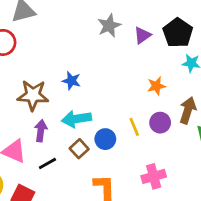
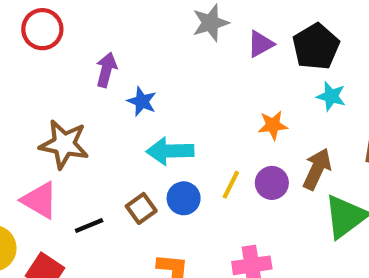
brown star: (33, 95) -> (64, 144), moved
cyan arrow: (76, 119) -> (170, 151), moved
yellow line: (134, 127) -> (231, 185), turned 42
purple arrow: (41, 131) -> (106, 70), moved

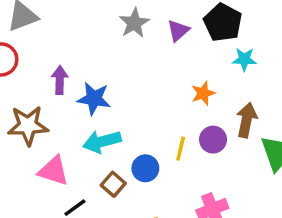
blue star: (142, 101) -> (94, 99), size x1.4
brown star: (64, 144) -> (28, 125), moved
cyan arrow: (170, 151) -> (102, 142), moved
pink triangle: (40, 200) -> (53, 171), moved

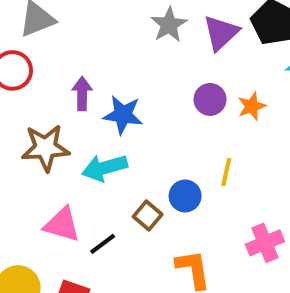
purple triangle: (178, 31) -> (221, 33), size x1.4
purple circle: (213, 140) -> (210, 99), moved
cyan arrow: (102, 142) -> (105, 168), moved
pink triangle: (53, 171) -> (62, 225), moved

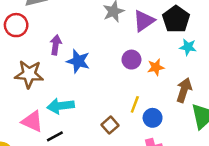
cyan arrow: (105, 168) -> (60, 106), moved
blue circle: (185, 196) -> (153, 118), moved
brown square: (148, 215) -> (110, 125), moved

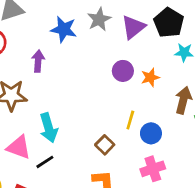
blue star: (78, 61) -> (64, 29), moved
cyan arrow: (60, 106) -> (49, 128), turned -95

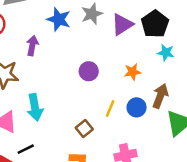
purple circle: (123, 71) -> (89, 71), moved
blue circle: (151, 133) -> (137, 107), moved
black line: (45, 162) -> (26, 149), moved

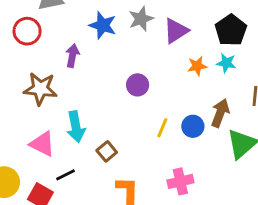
black pentagon: (155, 24) -> (231, 30), moved
orange star: (133, 72) -> (197, 66), moved
brown square: (84, 129) -> (107, 151), moved

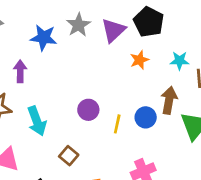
black pentagon: (231, 30) -> (149, 22), moved
cyan star: (226, 63) -> (180, 61), moved
purple circle: (138, 85) -> (88, 110), moved
cyan arrow: (76, 127) -> (37, 121), moved

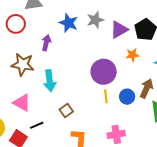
purple circle: (88, 110) -> (104, 72), moved, size x1.6
yellow line: (117, 124) -> (106, 96), turned -32

